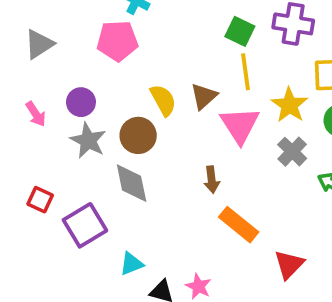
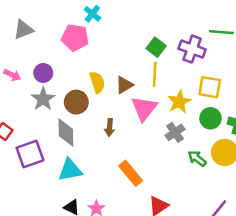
pink arrow: (36, 114) -> (12, 75), turned -42
brown arrow: (212, 180) -> (110, 127), moved
cyan triangle: (132, 264) -> (70, 170), moved, size x1.5

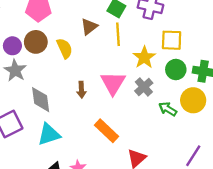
brown triangle: (124, 85) -> (89, 27), moved
brown circle: (76, 102) -> (36, 42), moved
pink triangle: (144, 108) -> (113, 83), moved

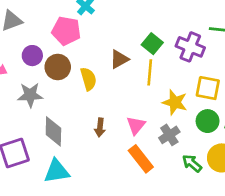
purple circle: (12, 46) -> (32, 56), moved
yellow star: (144, 57) -> (175, 102), turned -30
gray star: (15, 70) -> (30, 95), turned 30
pink triangle: (113, 83) -> (136, 125), size x0.7
orange rectangle: (107, 131) -> (141, 159), moved

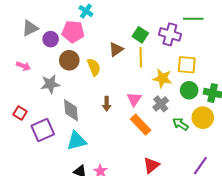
purple circle: (32, 56) -> (51, 39), moved

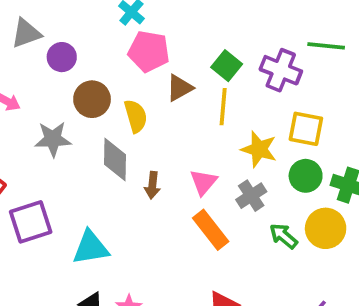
pink pentagon: (73, 32) -> (149, 51), moved
gray diamond: (71, 110) -> (115, 159), moved

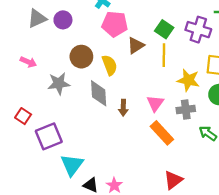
purple circle: (62, 57) -> (63, 20), moved
gray cross: (251, 196) -> (186, 110), turned 30
cyan triangle: (91, 248) -> (72, 165), moved, turned -40

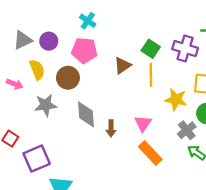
pink pentagon: (115, 24) -> (84, 50), moved
yellow semicircle: (110, 65) -> (37, 70), moved
gray cross: (186, 110) -> (187, 130), moved, turned -30

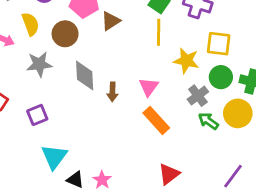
brown triangle: (122, 66) -> (111, 21), moved
purple square: (37, 159) -> (37, 115), moved, size x0.7

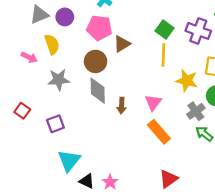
brown circle: (65, 34) -> (95, 61), moved

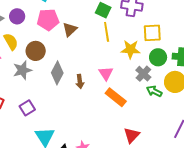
brown circle: (95, 61) -> (36, 51), moved
gray diamond: (98, 91) -> (57, 73), turned 40

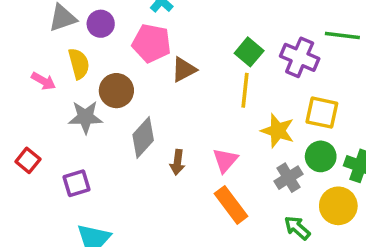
green arrow: (154, 91) -> (297, 228), moved

